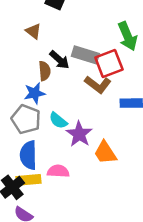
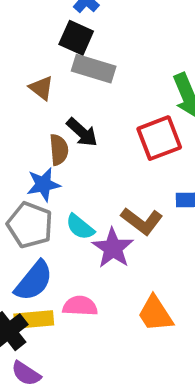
gray rectangle: (85, 55) -> (94, 69), moved
brown L-shape: (98, 85) -> (142, 221), moved
orange trapezoid: (105, 153) -> (155, 314), moved
blue semicircle: (28, 155) -> (34, 281), turned -140

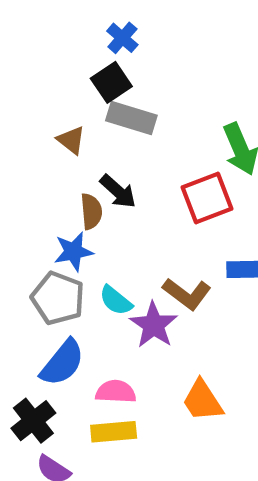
black square: (76, 38) -> (111, 82), turned 32
yellow rectangle: (34, 319) -> (114, 432), moved

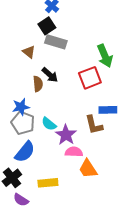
blue star: (73, 251) -> (21, 107), moved
brown L-shape: (187, 294) -> (94, 125), moved, turned 40
pink semicircle: (116, 392) -> (74, 152), moved

